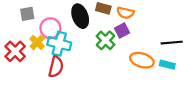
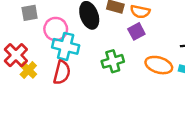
green cross: (106, 40) -> (113, 61), moved, turned 30
yellow cross: (37, 43) -> (28, 70), moved

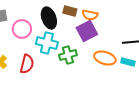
purple square: (136, 31) -> (87, 31), size x1.5
cyan cross: (66, 46) -> (47, 43), moved

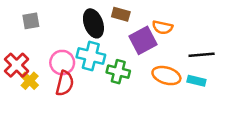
orange semicircle: (90, 15) -> (163, 27), moved
pink circle: (22, 29) -> (62, 63), moved
green cross: (68, 55) -> (118, 72), turned 30

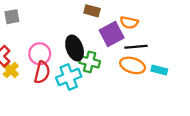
black ellipse: (93, 23) -> (75, 48), moved
black line: (202, 55) -> (136, 47), moved
cyan cross: (91, 56) -> (69, 77), moved, turned -35

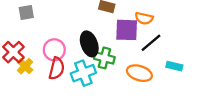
purple square: (112, 34) -> (127, 30), turned 30
black line: (136, 47) -> (151, 43), turned -35
orange ellipse: (133, 65) -> (139, 73), moved

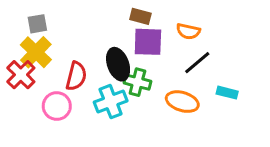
purple square: (127, 30) -> (148, 42), moved
pink circle: (54, 50) -> (57, 106), moved
yellow cross: (25, 66) -> (36, 52), moved, size x1.5
red semicircle: (57, 68) -> (76, 76), moved

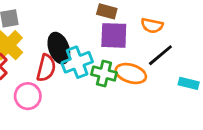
black ellipse: (118, 64) -> (59, 48), moved
cyan cross: (111, 102) -> (77, 62), moved
orange ellipse: (182, 102) -> (131, 74), moved

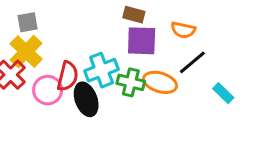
black ellipse: (59, 48) -> (86, 99), moved
cyan rectangle: (189, 83) -> (223, 93), turned 30
pink circle: (28, 96) -> (48, 90), moved

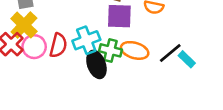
black line: (192, 62) -> (170, 53), moved
pink circle: (48, 90) -> (34, 47), moved
black ellipse: (86, 99) -> (96, 64), moved

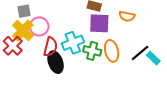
pink circle: (34, 47) -> (39, 26), moved
orange ellipse: (135, 50) -> (112, 51), turned 60
black ellipse: (96, 64) -> (56, 62), moved

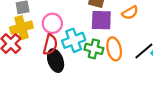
orange semicircle: (127, 16) -> (130, 13), turned -42
pink circle: (39, 26) -> (52, 23), moved
yellow cross: (23, 31) -> (21, 28), turned 30

